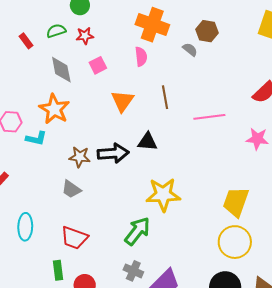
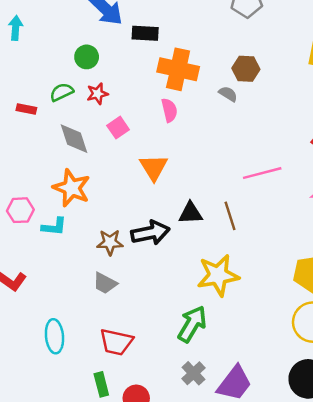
red rectangle: (26, 41) -> (26, 109), turned -35
brown line: (165, 97) -> (230, 216), moved
gray cross: (133, 271) -> (193, 373), turned 30

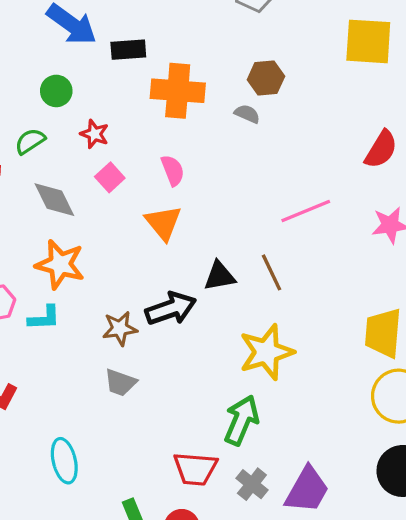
red star: (97, 94) -> (94, 134), moved, turned -30
pink semicircle: (169, 110) -> (173, 170), moved
red trapezoid: (116, 342) -> (195, 469), moved

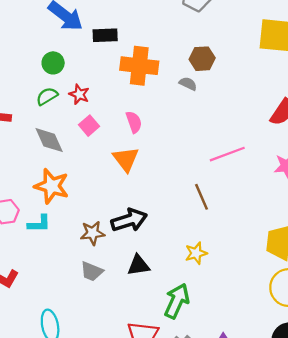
green semicircle: (30, 141) -> (47, 96), moved
black triangle: (220, 276) -> (138, 265), moved
yellow star: (266, 352) -> (196, 253), size x0.6

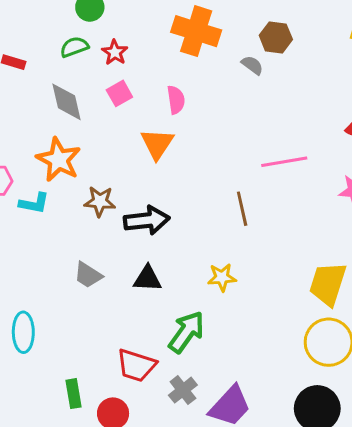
brown star: (93, 233) -> (100, 201), moved

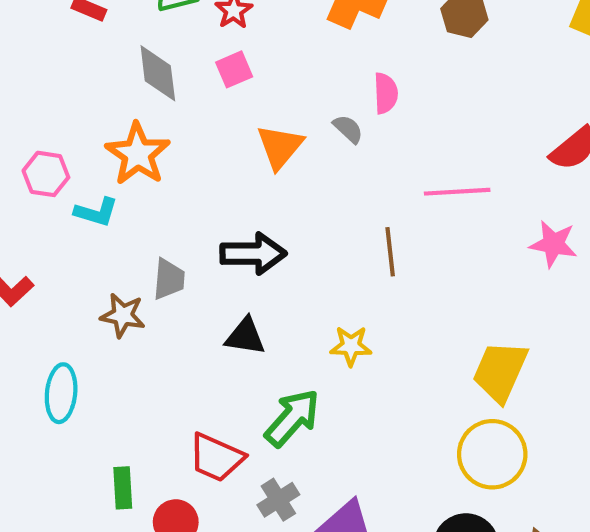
gray semicircle: (252, 65) -> (348, 129), moved
pink semicircle: (176, 100) -> (386, 93), moved
brown star: (100, 201) -> (123, 315), moved
gray trapezoid: (88, 275) -> (169, 279), moved, turned -124

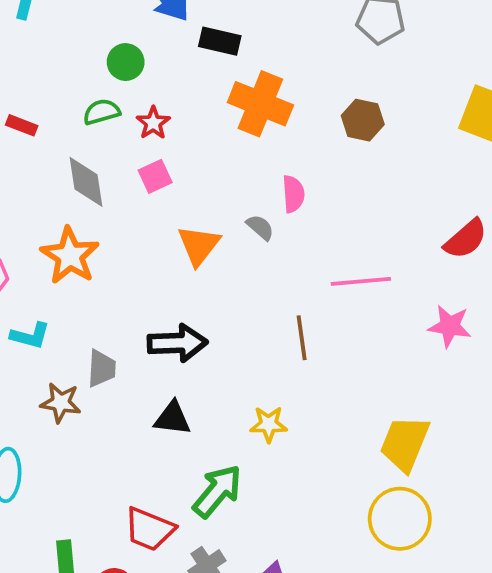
cyan L-shape: (96, 212) -> (30, 336), moved

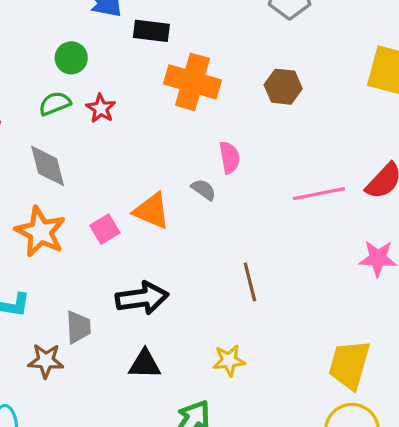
pink square: (155, 176) -> (105, 229), moved
orange triangle: (199, 245) -> (152, 211), turned -39
pink line: (361, 281) -> (319, 194), moved

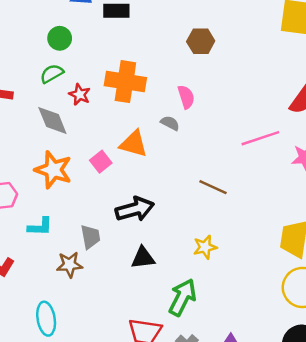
orange cross: (193, 82) -> (125, 82), moved
brown hexagon: (283, 87) -> (201, 41), moved
red star: (101, 108) -> (80, 94), moved
pink line: (319, 194) -> (260, 138), moved
brown line: (250, 282) -> (213, 187), turned -44

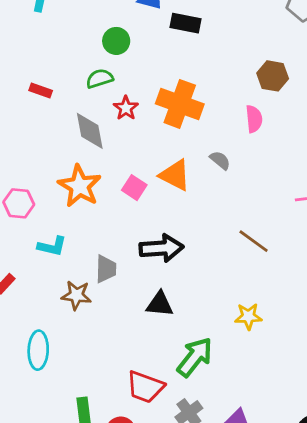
pink semicircle: (186, 97) -> (254, 119), moved
pink square: (101, 162) -> (134, 188), turned -30
yellow star: (205, 247) -> (248, 316), moved

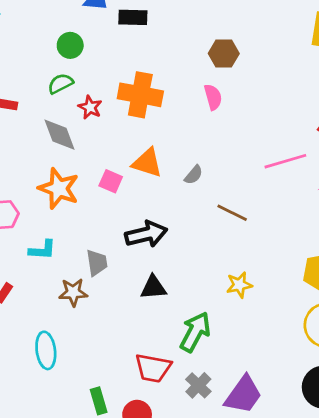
gray semicircle: (220, 160) -> (194, 175), moved, turned 100

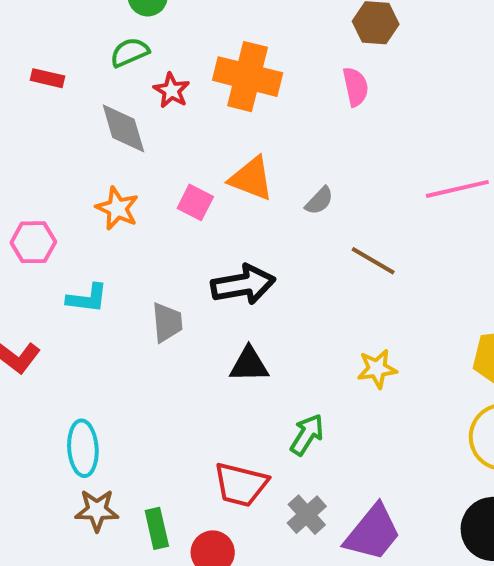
orange star: (59, 188) -> (117, 208), size x0.7
brown star: (73, 292) -> (97, 510), moved
green arrow: (195, 332) -> (307, 435), size x0.7

